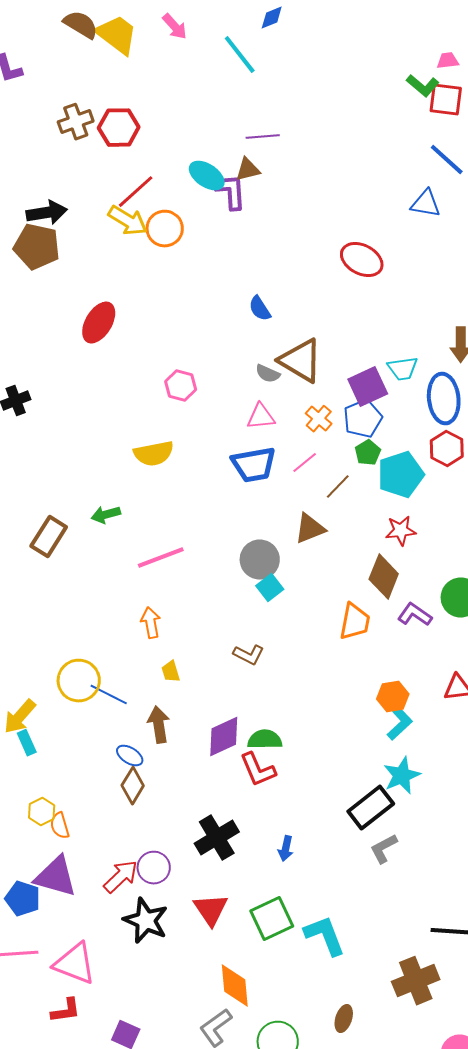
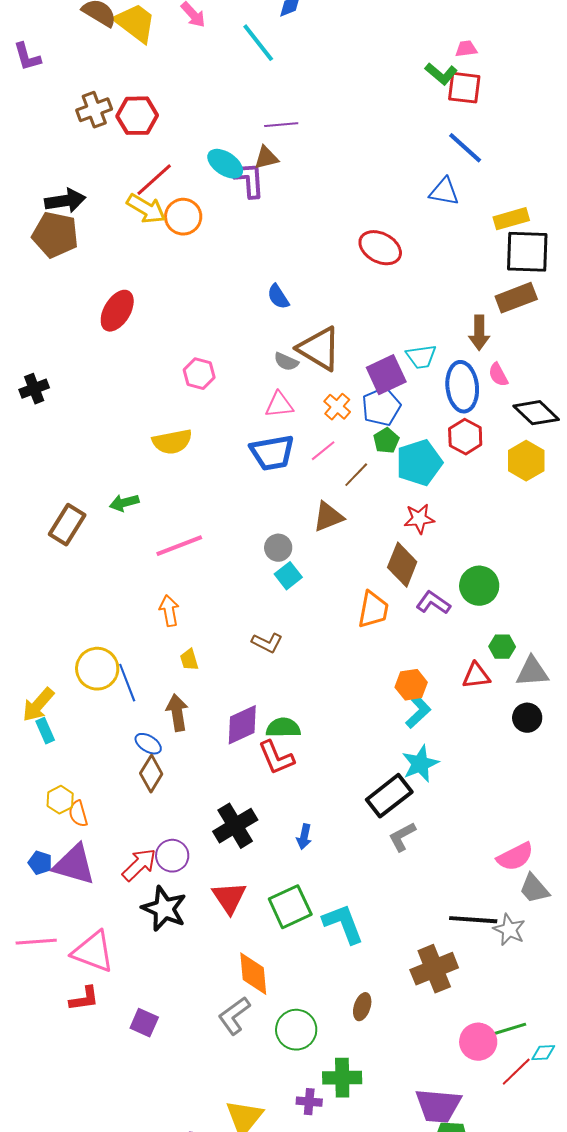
gray circle: (260, 560) -> (278, 548), size x0.7
blue line: (109, 695) -> (127, 683), turned 42
blue pentagon: (23, 899) -> (40, 863), moved, size x0.7

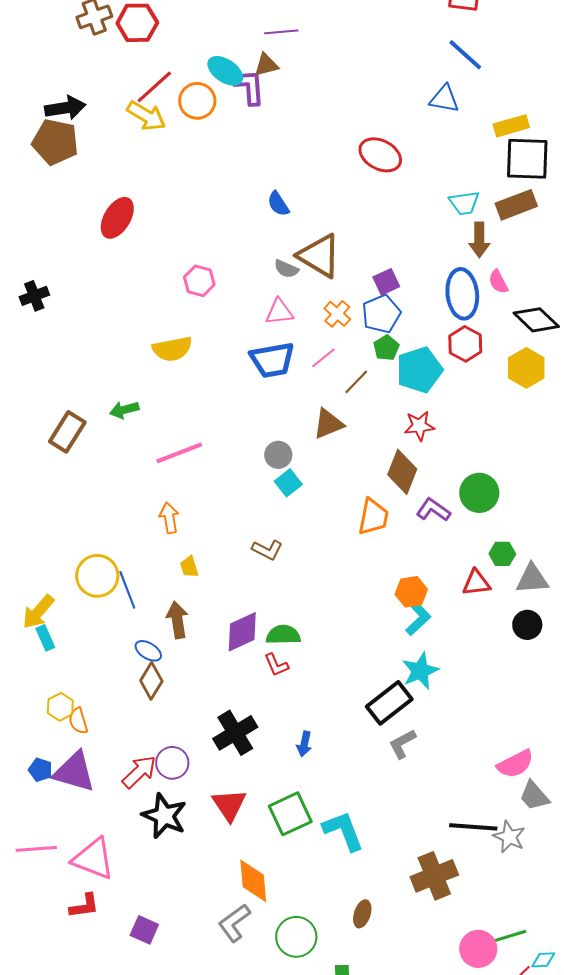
orange circle: (183, 217) -> (197, 101), moved
cyan trapezoid: (421, 357) -> (464, 203), moved
purple square: (386, 375) -> (386, 282), size x0.7
red L-shape: (276, 758) -> (276, 665), size x0.7

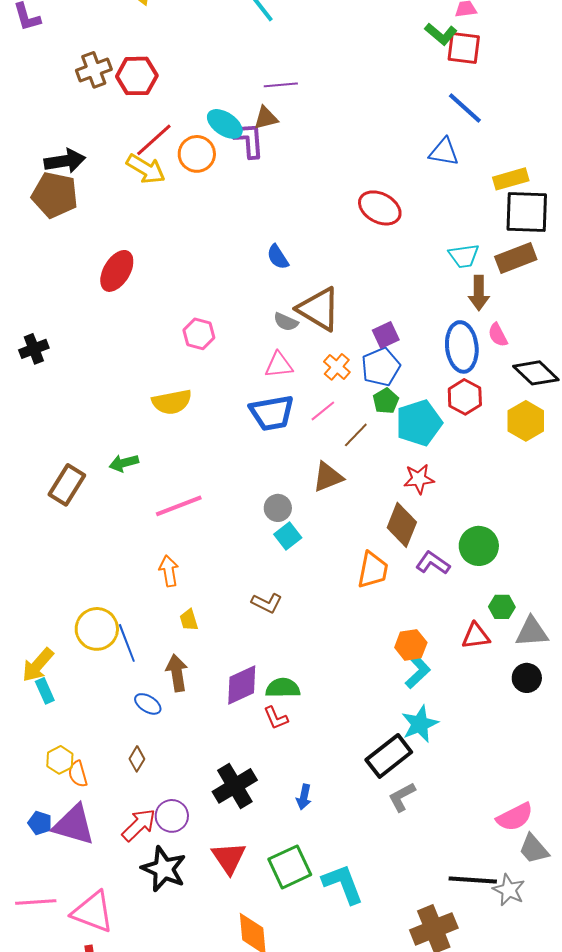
brown diamond: (151, 681) -> (137, 759), moved, size x0.7

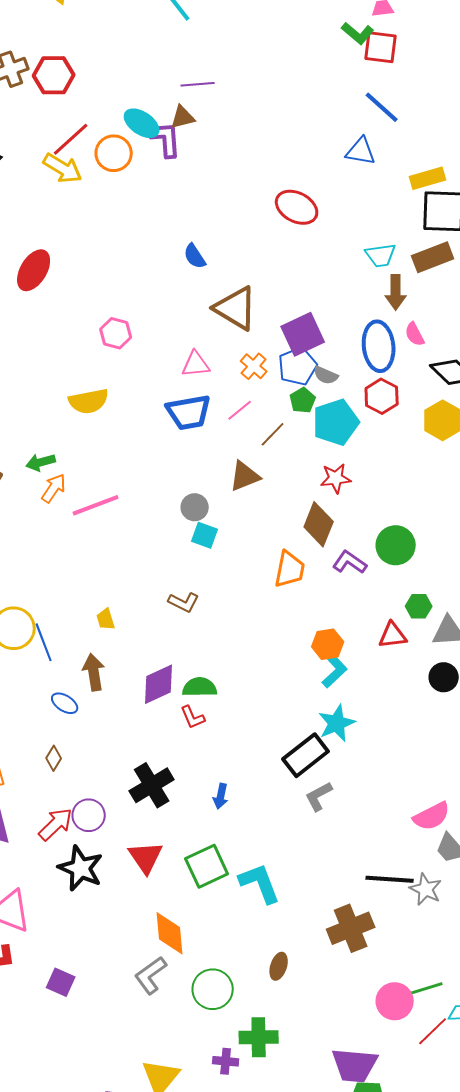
gray semicircle: (286, 322) -> (326, 375), moved
purple square: (386, 335) -> (303, 334), size x1.6
cyan square: (288, 536) -> (205, 535), turned -32
orange arrow: (169, 571) -> (54, 488), moved, turned 44

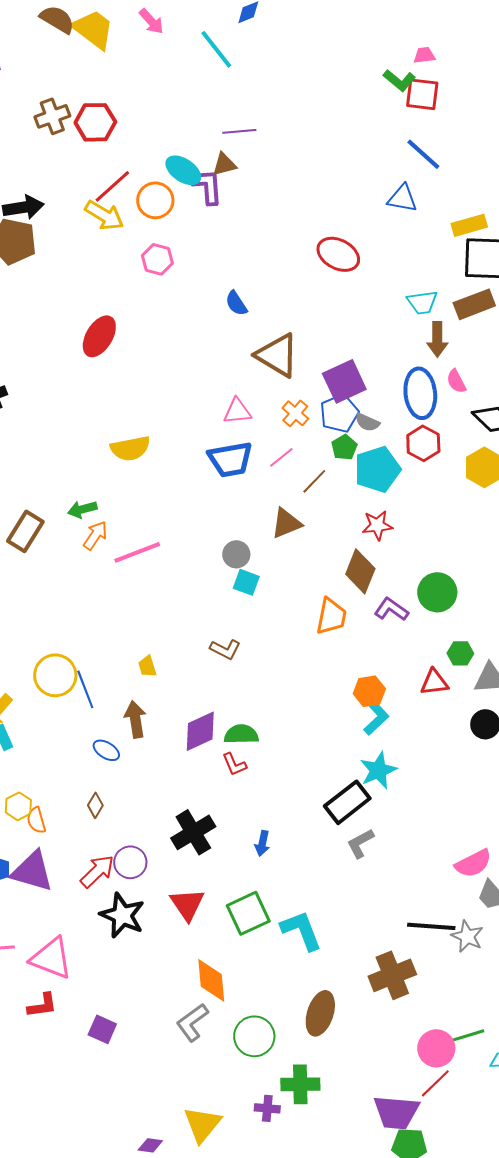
red ellipse: (34, 270) -> (99, 336), moved
pink hexagon: (116, 333) -> (157, 259), moved
brown ellipse: (279, 966) -> (320, 1013), size x1.6
red line: (433, 1031) -> (435, 1083), moved

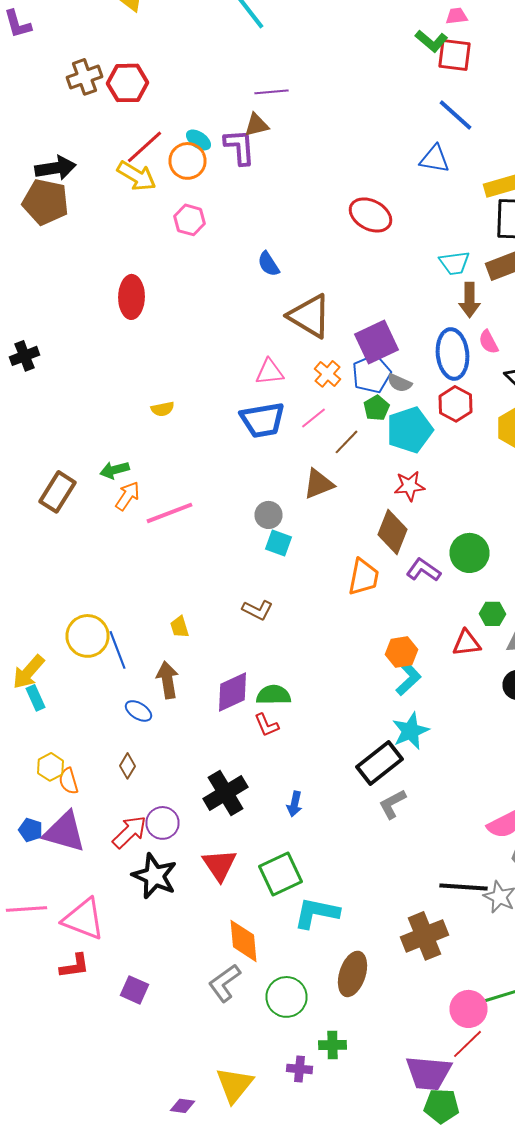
cyan ellipse: (183, 170) -> (198, 140), moved, size x0.7
red ellipse: (99, 336) -> (132, 297), turned -30
yellow semicircle: (130, 448) -> (162, 409), size x0.6
cyan L-shape: (301, 930) -> (316, 913), moved, turned -57
green cross: (300, 1084) -> (332, 1045), size x0.7

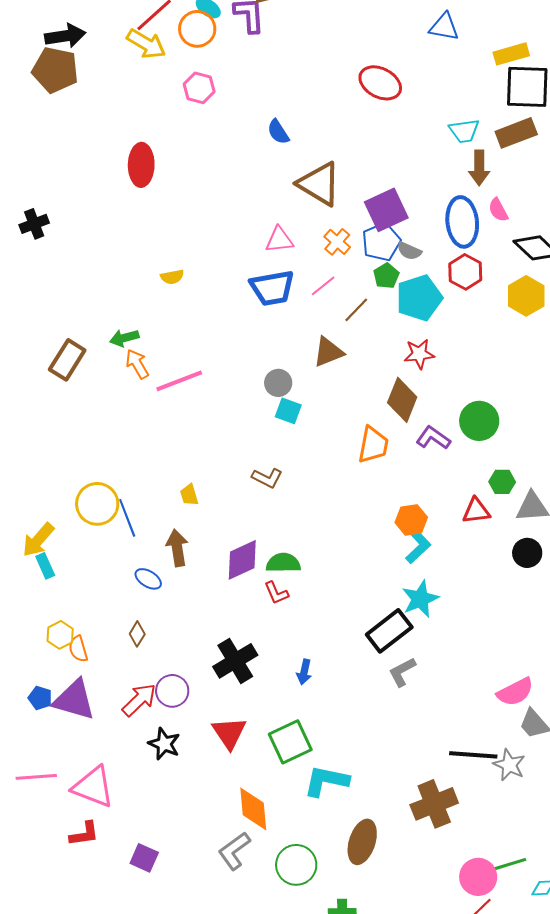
orange arrow: (128, 496) -> (137, 364), turned -64
black star: (154, 876) -> (164, 744), size x0.7

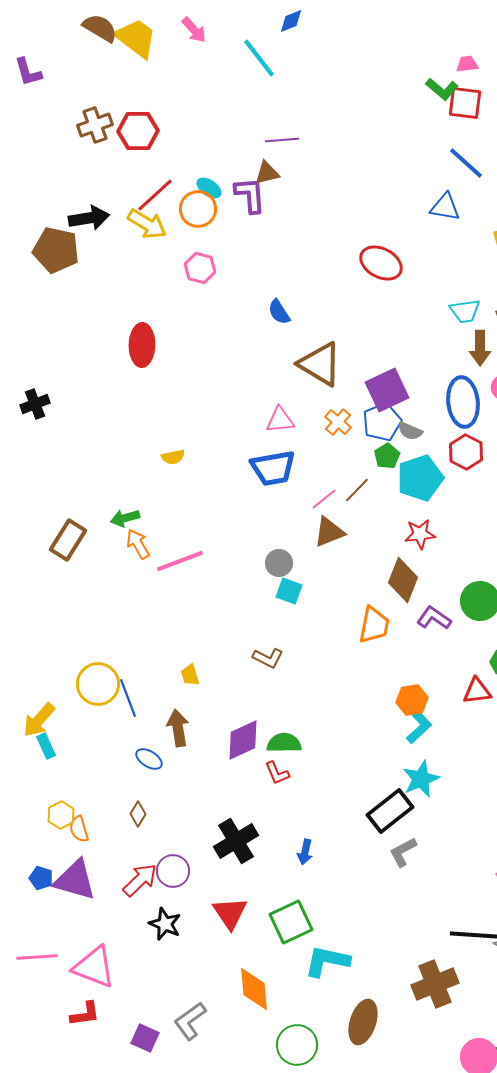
black arrow: (65, 36) -> (89, 218), moved
pink line: (323, 286) -> (324, 499), moved
gray L-shape: (234, 851) -> (190, 1021), moved

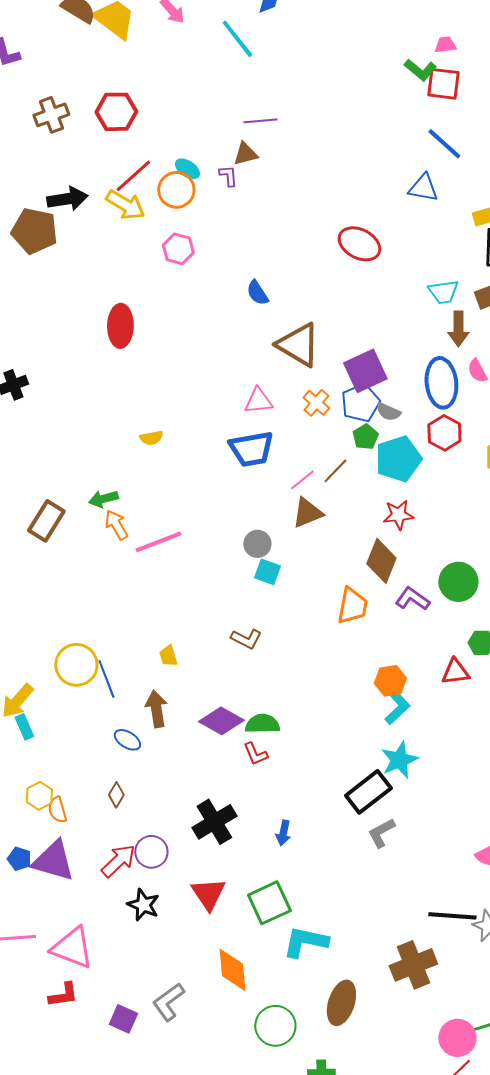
brown cross: (95, 125) -> (51, 115), moved
purple L-shape: (250, 195) -> (228, 176), size x0.6
purple diamond: (243, 740) -> (221, 721), turned 54

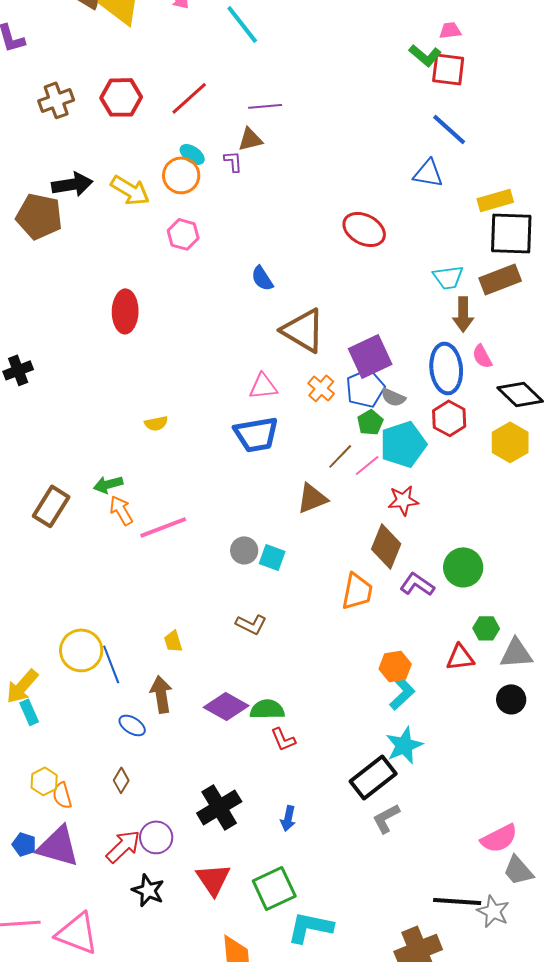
red line: (133, 176) -> (189, 98), moved
pink line: (302, 480) -> (367, 465), moved
gray circle: (257, 544) -> (244, 550), moved
red L-shape: (255, 754) -> (283, 739), moved

